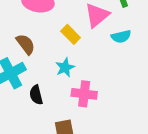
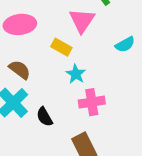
cyan semicircle: (121, 36) -> (125, 44), moved
cyan star: (65, 67) -> (76, 74), moved

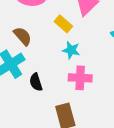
cyan star: (76, 74) -> (71, 50), turned -30

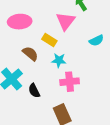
brown semicircle: (23, 36) -> (30, 54), moved

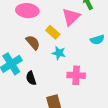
pink cross: (70, 82) -> (76, 75), moved

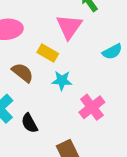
pink cross: (76, 75) -> (92, 107), turned -30

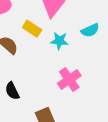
cyan star: (62, 80) -> (59, 41), moved

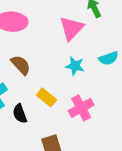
yellow rectangle: (32, 29) -> (47, 97), moved

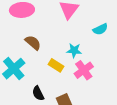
cyan star: (75, 66) -> (74, 50), moved
black semicircle: (20, 114) -> (38, 93), moved

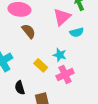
cyan semicircle: (100, 29) -> (77, 32), moved
brown semicircle: (33, 43) -> (29, 31), moved

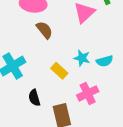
cyan semicircle: (77, 32) -> (105, 61), moved
pink cross: (65, 74) -> (88, 93), moved

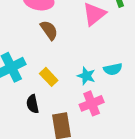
cyan star: (82, 58) -> (86, 76), moved
yellow rectangle: (59, 71) -> (49, 77), moved

